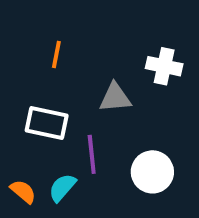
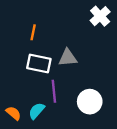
white cross: (164, 66) -> (100, 16), moved, turned 36
white rectangle: (47, 123) -> (39, 64), moved

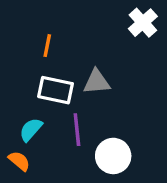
white circle: (90, 102) -> (113, 156), moved
cyan semicircle: (37, 111) -> (31, 130), moved

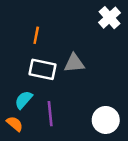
purple line: (77, 130) -> (50, 114), moved
white circle: (113, 156) -> (106, 120), moved

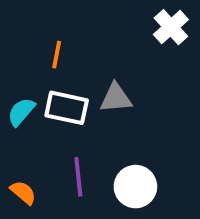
cyan semicircle: (24, 100) -> (21, 112), moved
white circle: (106, 120) -> (135, 187), moved

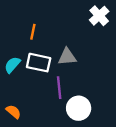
purple line: (78, 177) -> (59, 88), moved

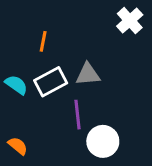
white rectangle: (39, 63) -> (51, 82), turned -40
cyan semicircle: (12, 65) -> (16, 85), turned 84

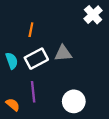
cyan semicircle: (16, 85) -> (12, 61), turned 35
purple line: (77, 115) -> (33, 92), moved

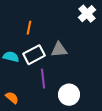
cyan semicircle: (12, 61) -> (11, 57), turned -56
purple line: (33, 92) -> (43, 79), moved

